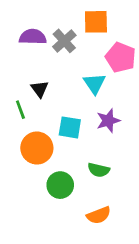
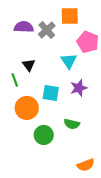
orange semicircle: (99, 215) -> (86, 165), moved

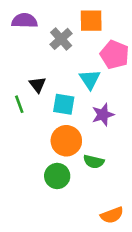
purple semicircle: (24, 27) -> (25, 21), moved
cyan square: (51, 93) -> (64, 104), moved
orange circle: (27, 108) -> (66, 141), moved

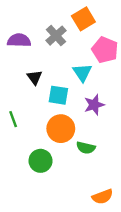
purple semicircle: (25, 21) -> (19, 40), moved
orange square: (91, 21) -> (83, 19), turned -30
green line: (19, 104) -> (13, 119), moved
green circle: (57, 176) -> (41, 161), moved

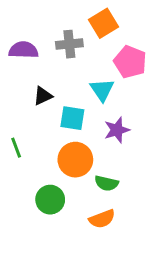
gray cross: (56, 36) -> (69, 44), turned 36
black triangle: (35, 77) -> (43, 96), turned 42
orange semicircle: (103, 197) -> (102, 219), moved

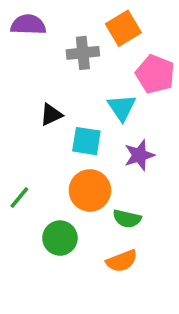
purple semicircle: (24, 50) -> (28, 25), moved
green line: (16, 148) -> (19, 197), moved, turned 60

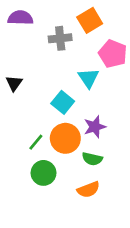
black triangle: (51, 115) -> (14, 83), moved, turned -30
cyan square: (86, 141) -> (63, 102), turned 30
purple star: (139, 155) -> (95, 127), moved
green line: (19, 197) -> (36, 142), moved

